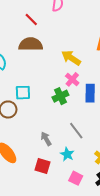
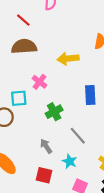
yellow arrow: (71, 58) -> (68, 59), turned -36
pink cross: (72, 79) -> (39, 82), moved
green cross: (60, 96) -> (54, 112), moved

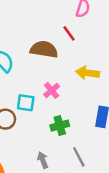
red line: (23, 20) -> (69, 33), moved

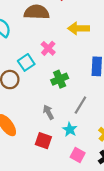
cyan square: (26, 103) -> (26, 62), turned -35
gray line: (79, 157) -> (80, 105), turned 66

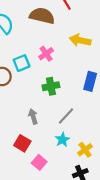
cyan star: (70, 129) -> (62, 140), moved
pink square: (78, 155) -> (39, 162), moved

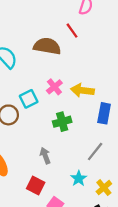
yellow arrow: (80, 40) -> (82, 90), moved
gray line: (66, 116) -> (95, 151), moved

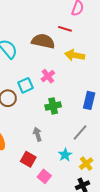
red line: (72, 31) -> (65, 29), turned -40
yellow arrow: (82, 90) -> (75, 55), moved

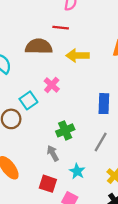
green cross: (53, 106) -> (65, 130), moved
cyan star: (65, 155) -> (77, 171), moved

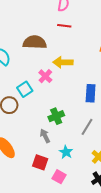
red line: (61, 28) -> (64, 26), moved
yellow arrow: (78, 55) -> (63, 62), moved

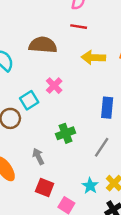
yellow arrow: (63, 62) -> (93, 58), moved
gray arrow: (45, 136) -> (38, 156), moved
cyan star: (66, 152) -> (90, 186), moved

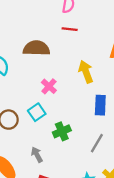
yellow arrow: (93, 58) -> (86, 72), moved, turned 70
cyan square: (29, 100) -> (37, 112), moved

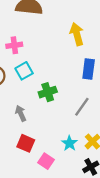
pink cross: (49, 86) -> (14, 45), moved, turned 35

